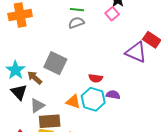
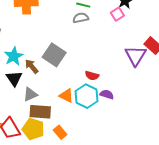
purple triangle: (136, 52) -> (136, 56), turned 30

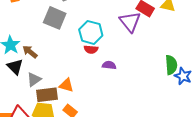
gray square: (54, 55) -> (55, 18), moved
orange triangle: (66, 96) -> (66, 85), moved
cyan hexagon: (86, 96) -> (91, 32), moved

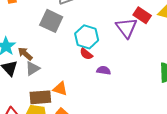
red semicircle: (91, 49) -> (86, 54), turned 32
gray triangle: (34, 80) -> (33, 68), moved

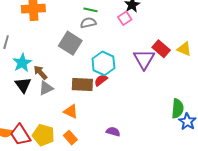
red semicircle: (86, 54) -> (101, 80), turned 96
purple semicircle: (104, 70) -> (113, 132), moved
brown rectangle: (40, 97) -> (82, 84), moved

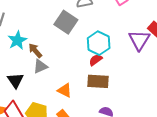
brown rectangle: (82, 84) -> (98, 81), moved
black triangle: (23, 85) -> (15, 80), moved

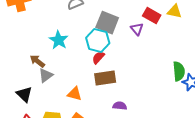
gray square: (66, 22) -> (107, 23), moved
cyan star: (17, 40) -> (59, 40), moved
purple triangle: (139, 40) -> (137, 29), size x0.6

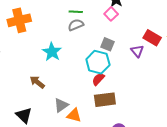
gray square: (107, 23) -> (107, 44), size x0.6
cyan star: (59, 40) -> (52, 52), moved
gray triangle: (46, 75) -> (61, 105), moved

